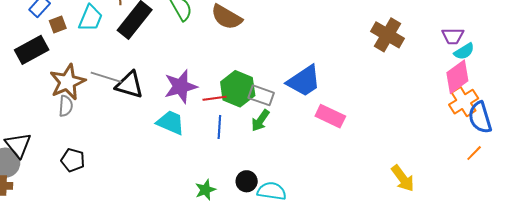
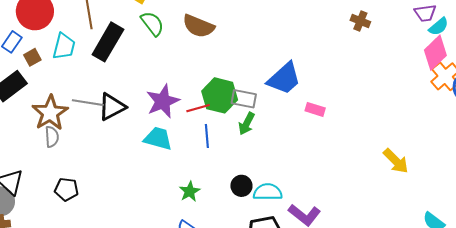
brown cross: (388, 35) -> (360, 21), size x0.6
black triangle: (129, 85) -> (112, 107), turned -36
pink rectangle: (330, 116) -> (315, 109), size x0.7
green star: (205, 190) -> (190, 191), moved

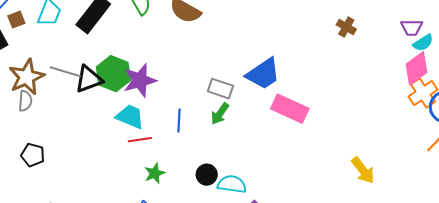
green hexagon: (220, 95) -> (113, 74), moved
red line: (198, 108) -> (140, 140), moved
pink rectangle: (315, 109) -> (290, 109), size x1.8

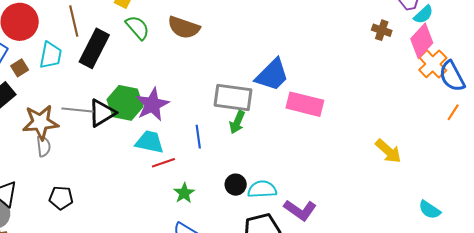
brown cross: (346, 27) -> (382, 30), moved
brown star: (27, 77) -> (40, 122), turned 30
gray rectangle: (220, 89) -> (233, 97), size x1.5

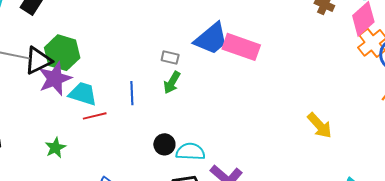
gray rectangle: (233, 97) -> (170, 57), size x0.5
pink rectangle: (305, 104) -> (241, 47), moved
purple star: (152, 105) -> (55, 79), moved
green star: (184, 193) -> (55, 148), moved

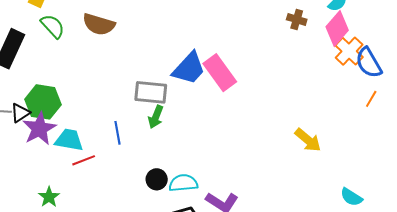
pink rectangle: (241, 47) -> (220, 73), turned 42
gray rectangle: (170, 57) -> (151, 92), size x1.8
black triangle: (38, 61) -> (20, 113), size x0.7

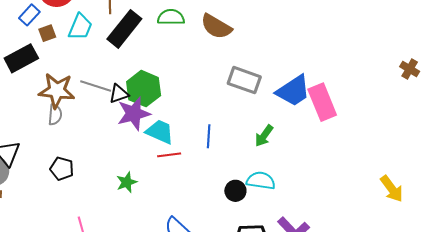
green semicircle: (53, 26) -> (171, 17), turned -60
gray rectangle: (151, 92) -> (244, 80), moved
green arrow: (156, 117) -> (264, 136), moved
cyan semicircle: (183, 183) -> (261, 181), moved

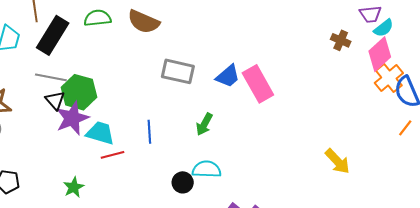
gray line: (96, 86) -> (51, 77), moved
blue trapezoid: (293, 91) -> (228, 76), size x0.7
black triangle: (119, 94) -> (55, 100), turned -45

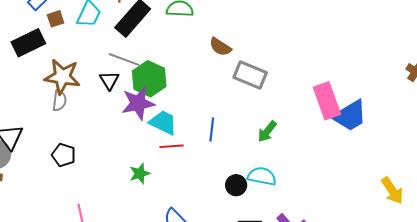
brown semicircle: (144, 22) -> (220, 47), moved, size x0.7
blue trapezoid: (228, 76) -> (350, 116), moved, size x1.4
black triangle: (55, 100) -> (109, 80), moved
green star: (74, 187) -> (140, 173), moved

